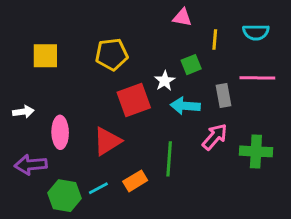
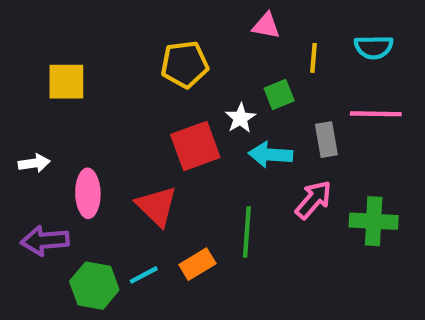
yellow pentagon: (112, 54) -> (185, 64), moved
red triangle: (107, 141) -> (157, 206), turned -44

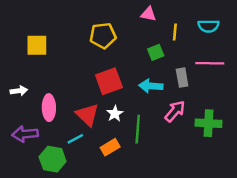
white star: (240, 118) -> (115, 114), moved
cyan line: (144, 275) -> (75, 139), moved

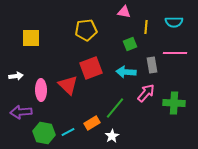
white star: (115, 114) -> (112, 136), moved
red triangle: (87, 115) -> (68, 85), moved
green line: (138, 129) -> (115, 108), turned 35
cyan line: (75, 139) -> (68, 132), moved

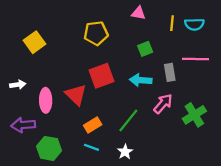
yellow line: (146, 27) -> (172, 23), moved
yellow square: (31, 38) -> (34, 42), turned -36
green cross: (174, 103) -> (194, 115), turned -35
orange rectangle: (92, 123) -> (93, 125), moved
cyan line: (68, 132) -> (91, 147), moved, turned 48

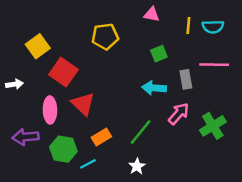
red square: (102, 76) -> (63, 72), moved, turned -35
white arrow: (18, 85) -> (14, 84), moved
cyan line: (91, 147) -> (88, 164), moved, turned -48
green hexagon: (49, 148) -> (63, 149), moved

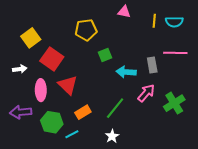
green square: (159, 54) -> (105, 55), moved
white arrow: (14, 84) -> (20, 69), moved

